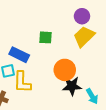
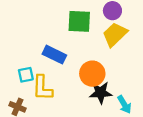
green square: (46, 37) -> (79, 21), moved, size x1.5
blue rectangle: (19, 55) -> (54, 55), moved

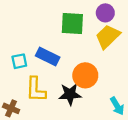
cyan square: (26, 75) -> (19, 61), moved
black star: (101, 93) -> (70, 94), moved

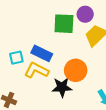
purple circle: (105, 13) -> (85, 14), moved
yellow L-shape: (36, 90) -> (36, 70), moved, turned 115

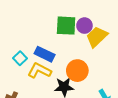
purple circle: (85, 14) -> (84, 26), moved
cyan square: (16, 58) -> (20, 58), turned -32

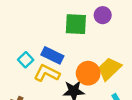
purple circle: (84, 26) -> (103, 15), moved
yellow trapezoid: (97, 37) -> (109, 69), moved

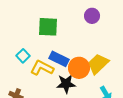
green square: (76, 24) -> (48, 27), moved
blue rectangle: (52, 55) -> (59, 59), moved

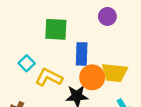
blue rectangle: (59, 59) -> (82, 54), moved, turned 66
yellow trapezoid: (98, 64) -> (114, 73), turned -130

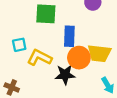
cyan square: (27, 63) -> (19, 45), turned 32

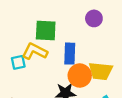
yellow L-shape: (39, 58) -> (35, 51), moved

